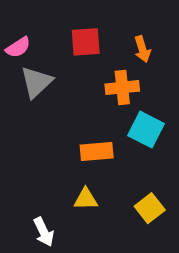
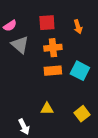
gray triangle: (36, 82) -> (20, 45), turned -36
orange cross: (122, 88) -> (53, 48), moved
orange rectangle: (97, 151) -> (53, 71), moved

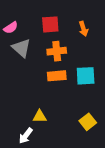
cyan square: (80, 71) -> (86, 76), turned -30
yellow triangle: (47, 109) -> (40, 116), moved
white arrow: (24, 127) -> (26, 136), turned 63

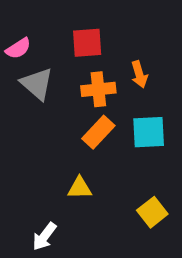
orange arrow: (83, 29) -> (139, 74), moved
orange rectangle: (57, 76) -> (98, 132), turned -42
yellow triangle: (40, 116) -> (80, 188), moved

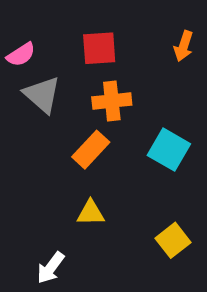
orange arrow: (139, 74) -> (184, 46), moved, turned 35
orange rectangle: (98, 132) -> (91, 150), moved
cyan square: (149, 132) -> (169, 150), turned 33

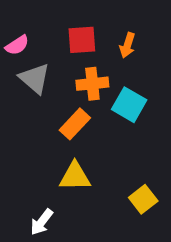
orange arrow: (184, 46) -> (127, 45), moved
cyan square: (169, 150) -> (129, 105), moved
yellow triangle: (91, 213) -> (75, 176), size x1.4

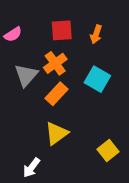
gray triangle: (35, 78) -> (26, 75), moved, turned 30
orange cross: (92, 84) -> (55, 63), moved, turned -30
yellow triangle: (75, 176) -> (57, 133), turned -35

